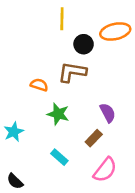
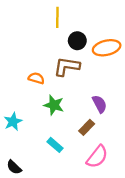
orange ellipse: (115, 31) -> (107, 48), moved

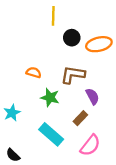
brown L-shape: (67, 66) -> (73, 75), moved
cyan rectangle: (55, 145) -> (51, 134), size x1.6

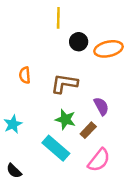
orange semicircle: (34, 72) -> (25, 75), moved, turned -112
brown L-shape: (73, 75) -> (64, 84), moved
green star: (50, 97) -> (65, 119), moved

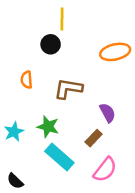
black circle: (79, 42) -> (51, 44), moved
green star: (65, 119) -> (48, 127), moved

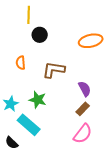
yellow line: (62, 19) -> (29, 15), moved
brown rectangle: (94, 138) -> (83, 109), moved
cyan rectangle: (59, 157) -> (29, 125), moved

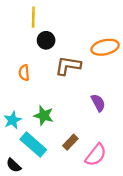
brown L-shape: (54, 70) -> (68, 66), moved
brown rectangle: (83, 109) -> (70, 142), moved

